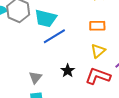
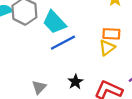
cyan trapezoid: (46, 18) -> (54, 22), turned 30
yellow triangle: (98, 51) -> (107, 48), moved

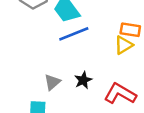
gray triangle: (39, 87) -> (52, 82), moved

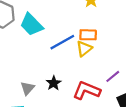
blue line: (74, 34) -> (62, 42), moved

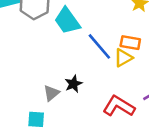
blue line: (62, 42) -> (99, 46), turned 70
black star: (54, 83) -> (73, 84), moved

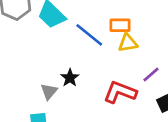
yellow triangle: (123, 58) -> (128, 43), moved, turned 30

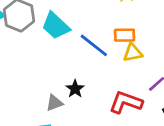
gray triangle: (49, 91) -> (54, 103), turned 30

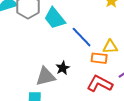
orange rectangle: (125, 35) -> (99, 58), moved
gray triangle: (54, 103) -> (46, 76), size x1.5

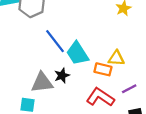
cyan trapezoid: (55, 18) -> (77, 53), moved
blue line: (82, 37) -> (55, 41), moved

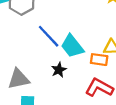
gray triangle: (42, 83) -> (18, 79), moved

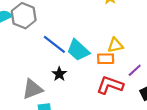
black star: (59, 70) -> (59, 74), moved

